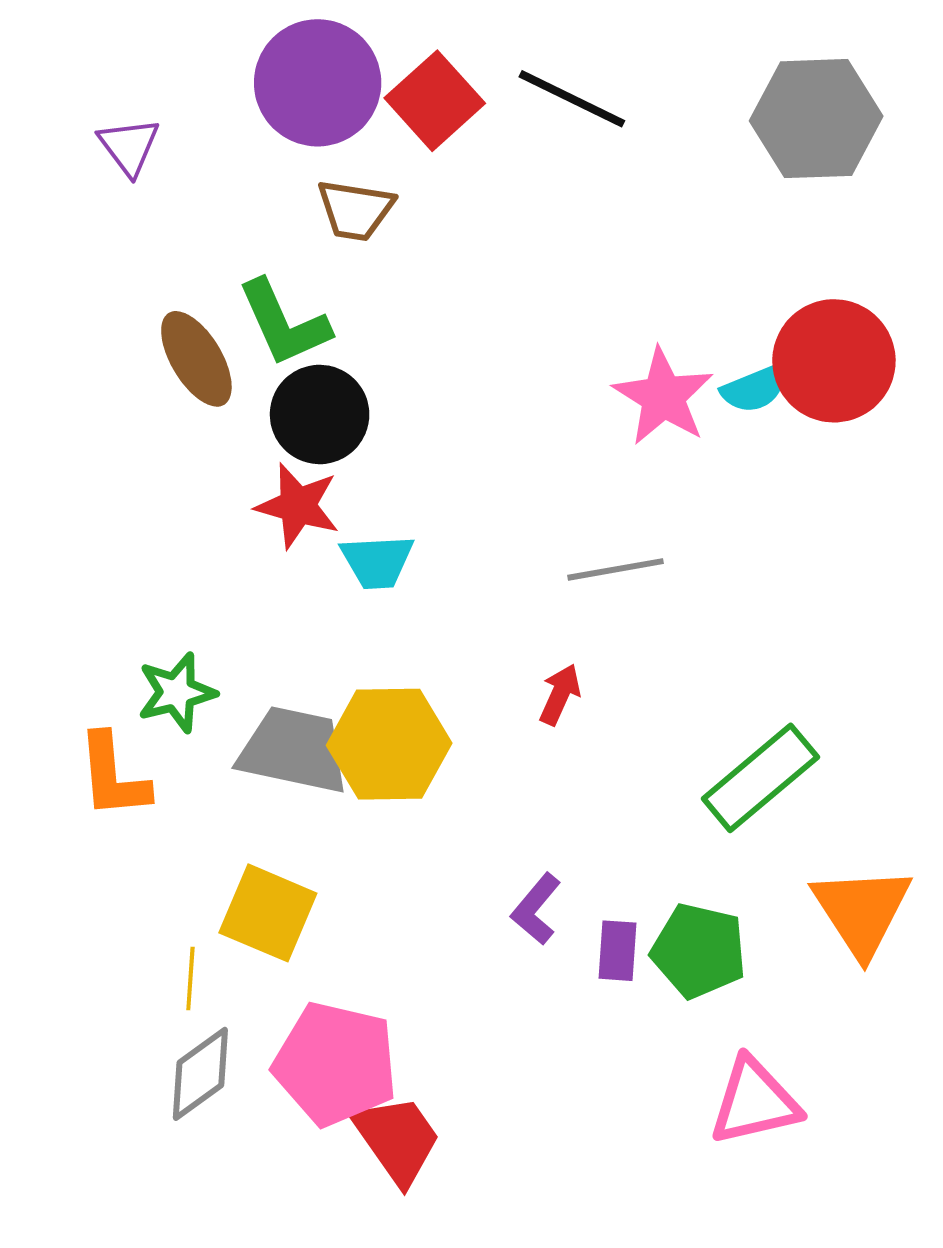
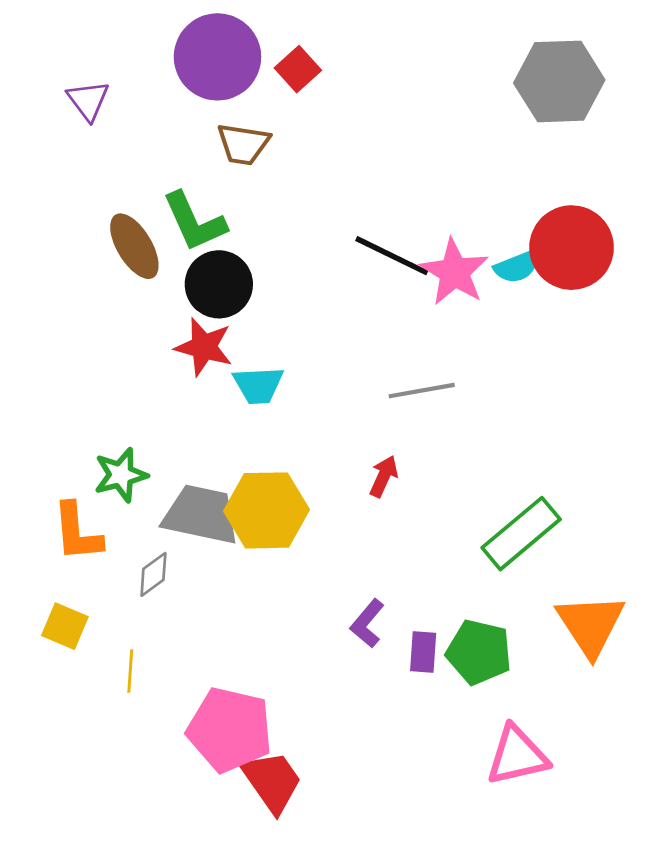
black line: (572, 99) -> (392, 256), moved
red square: (435, 101) -> (298, 69), size x0.7
yellow square: (268, 913) -> (65, 626), moved, size x0.7
gray diamond: (200, 1074) -> (153, 574), moved, size x0.7

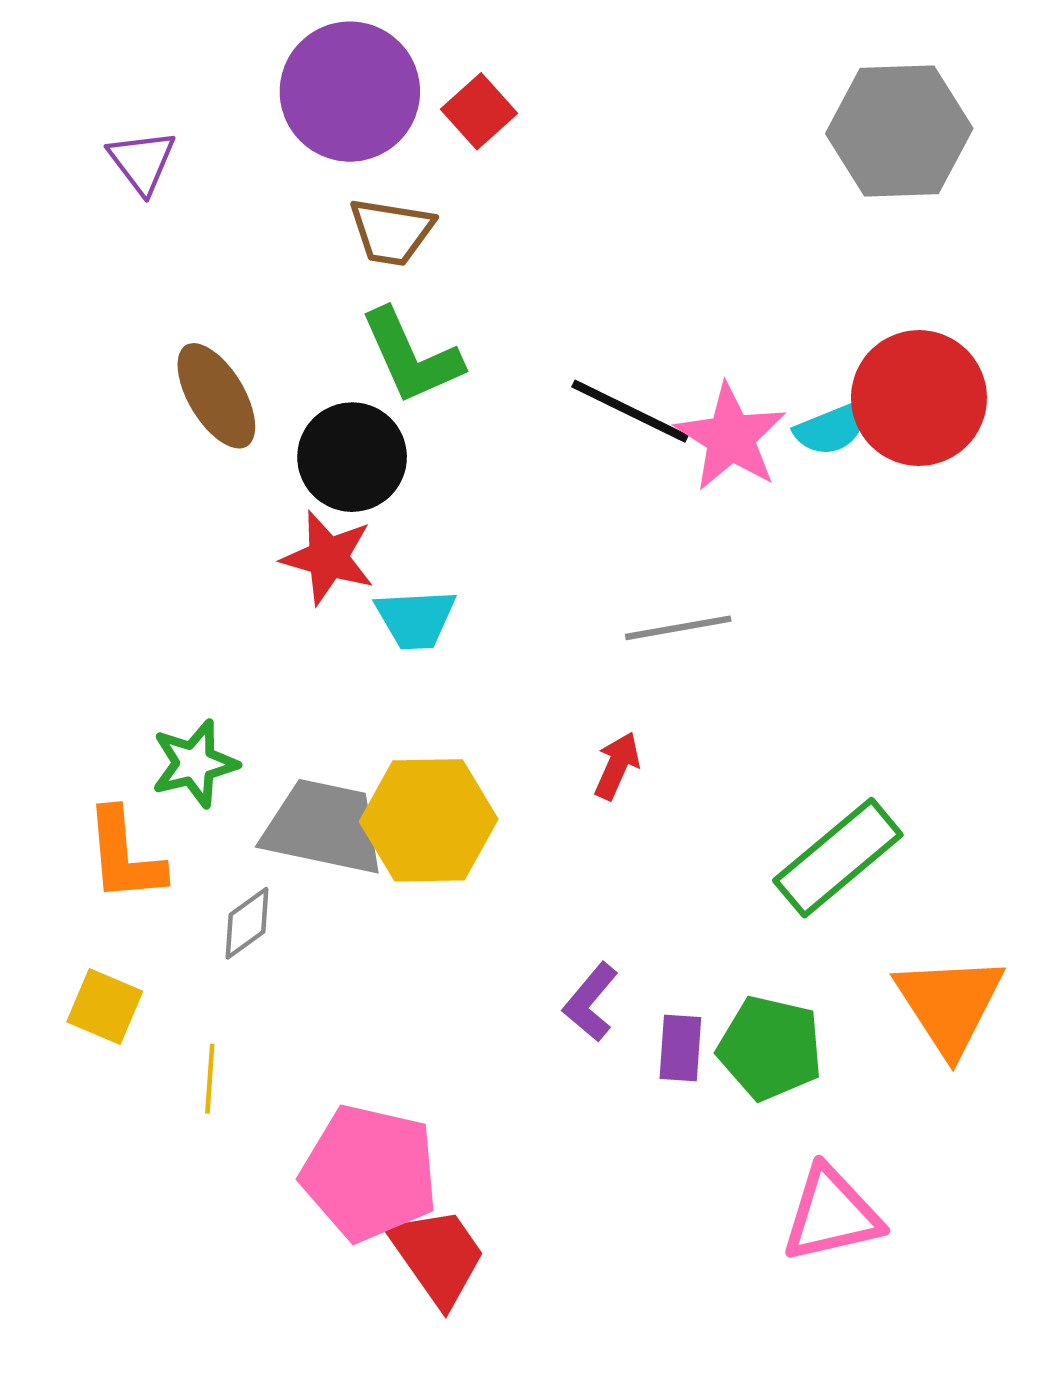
green L-shape: (194, 222) -> (411, 356), moved

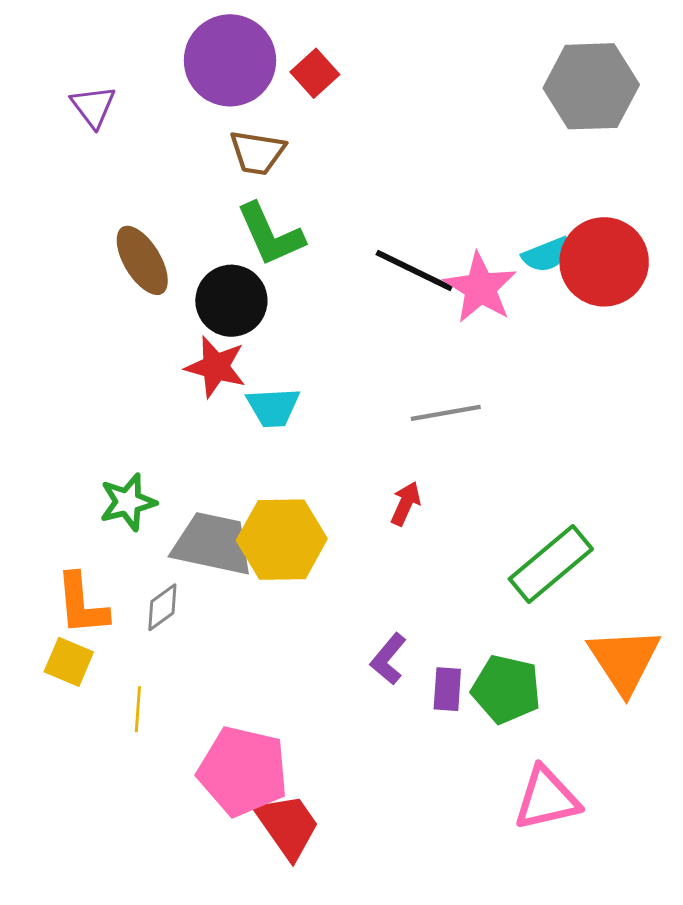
cyan semicircle: (831, 429) -> (547, 255), moved
orange L-shape: (124, 855) -> (82, 604), moved

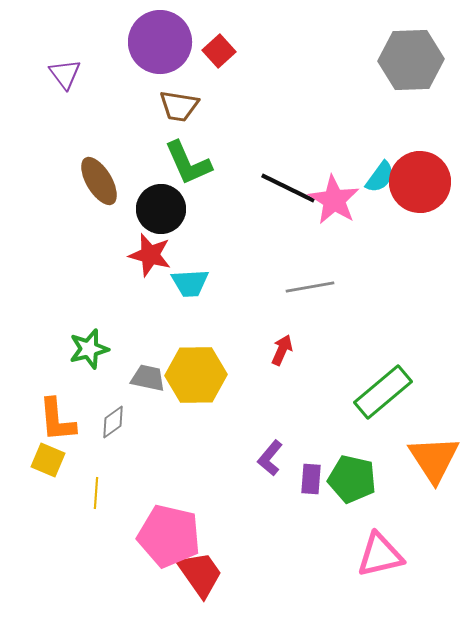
cyan semicircle: (547, 255) -> (380, 177), turned -32
gray trapezoid: (213, 544) -> (148, 378), size x0.6

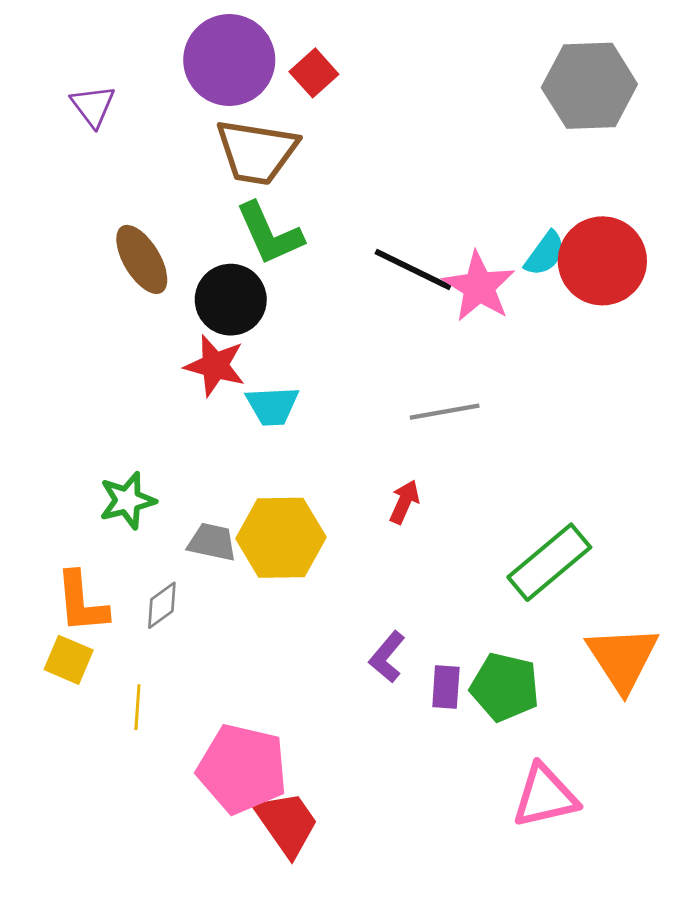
brown trapezoid: (179, 106) -> (257, 152), size x1.5

